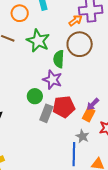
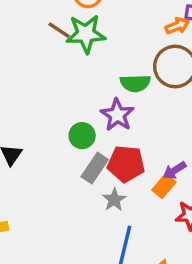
green star: (38, 41) -> (86, 34), moved, turned 30
green semicircle: (59, 59) -> (135, 83), turned -108
gray star: (82, 136) -> (114, 200), moved

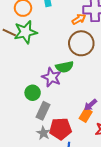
green semicircle: (135, 83) -> (65, 67), moved
red pentagon: (126, 164) -> (61, 129), moved
gray star: (114, 200) -> (43, 133), moved

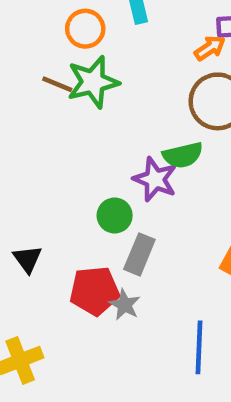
red pentagon: (61, 129) -> (95, 291), moved
gray star: (43, 133) -> (125, 305), moved

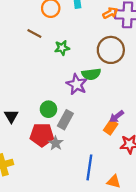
orange arrow: (210, 48) -> (110, 13), moved
green star: (93, 82) -> (62, 48), moved, size x0.6
green circle: (115, 215) -> (48, 109), moved

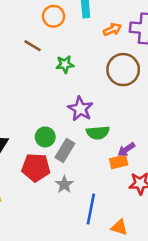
orange arrow: (110, 13) -> (112, 29), moved
green semicircle: (91, 74) -> (98, 133), moved
orange rectangle: (111, 127) -> (119, 162), turned 40
gray star: (56, 143) -> (64, 184), moved

